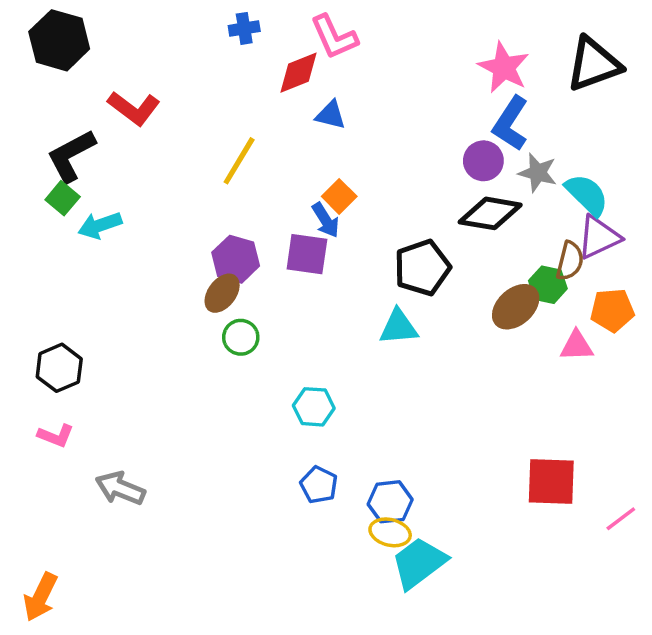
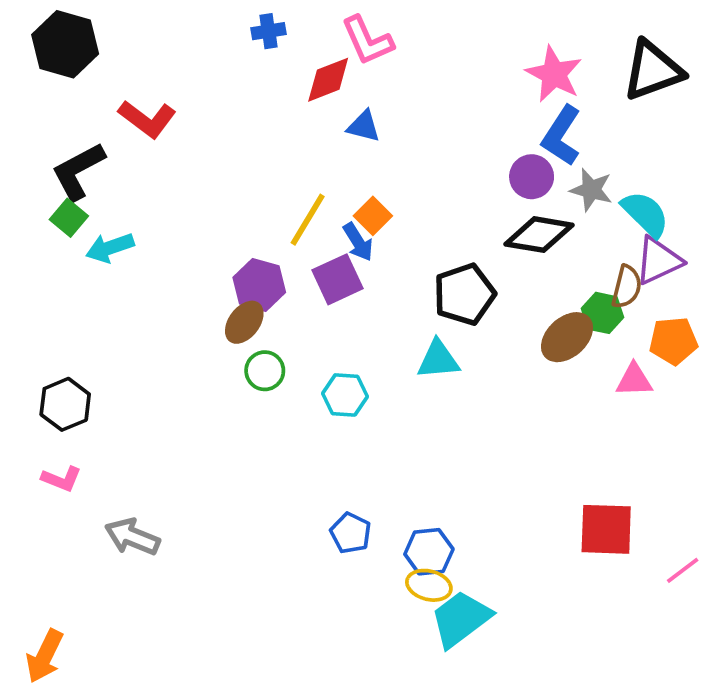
yellow line: (239, 161) -> (308, 220), moved
purple square: (307, 254) -> (338, 279), turned -33
cyan hexagon: (314, 407) -> (345, 395), moved

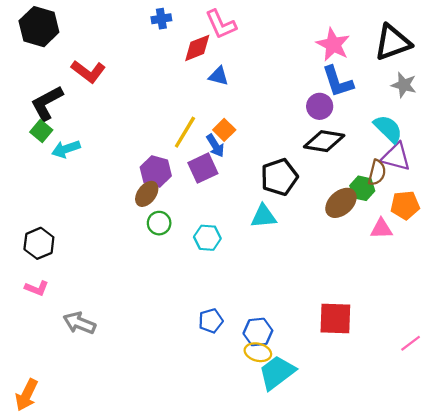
blue L-shape: (561, 136) -> (338, 82), turned -51
gray star: (591, 190) -> (404, 85), moved
purple triangle: (658, 261) -> (396, 157), turned 40
red square: (606, 529) -> (335, 319), moved
blue pentagon: (351, 533) -> (211, 321), turned 30

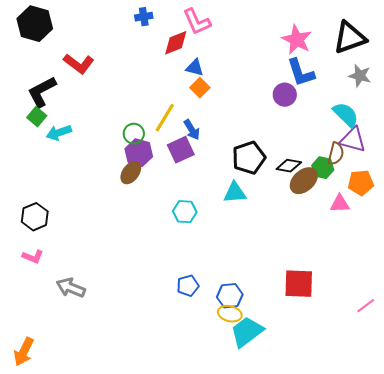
orange square: (224, 130) -> (200, 88), moved
black diamond: (324, 141) -> (289, 166), moved, size x0.7
green circle: (159, 223) -> (134, 134), moved

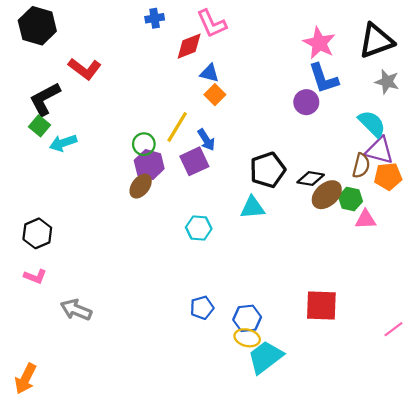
green hexagon: (323, 168) -> (350, 199), moved
orange pentagon: (361, 183) -> (388, 176), moved

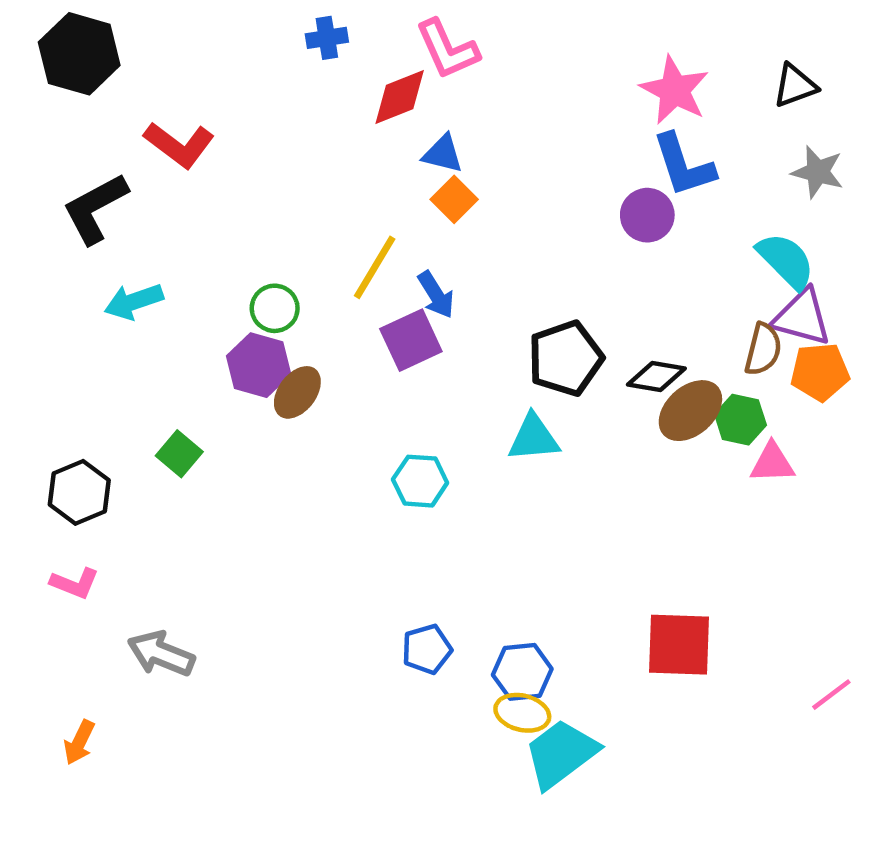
black triangle: (376, 41) -> (795, 86), size x0.6
green square: (39, 126) -> (179, 454), moved
green circle: (144, 144) -> (275, 308), moved
purple hexagon: (149, 165) -> (259, 365), moved
orange arrow: (25, 379) -> (79, 742), moved, size x0.7

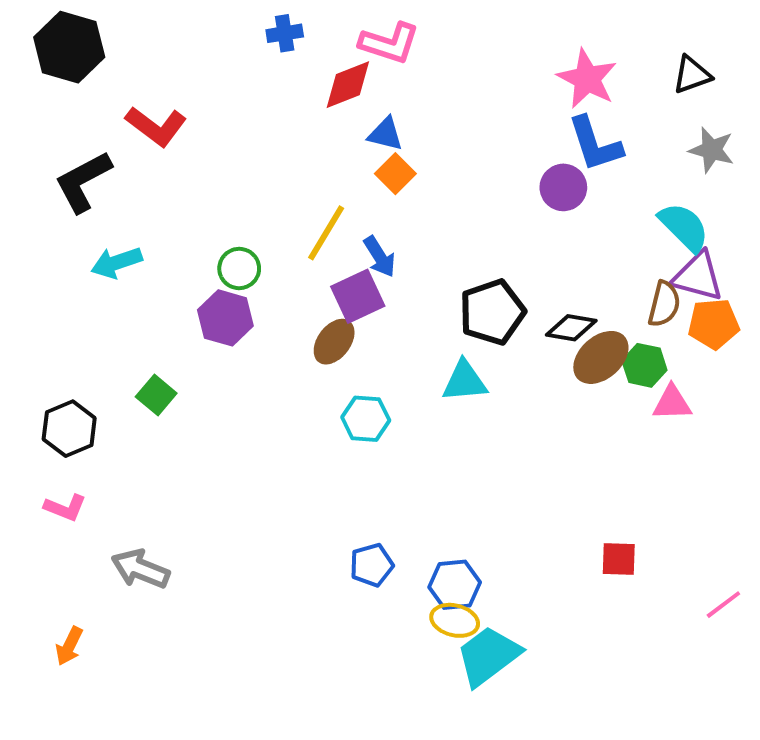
pink L-shape: (447, 49) -> (389, 43), turned -48
brown ellipse: (297, 392) -> (334, 342), moved
red square: (679, 645) -> (619, 559), moved, size x0.6

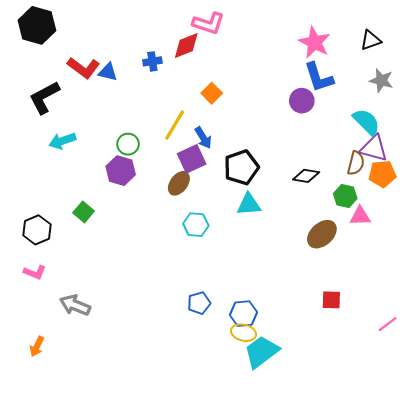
blue cross: (285, 33) -> (152, 61), moved
blue triangle: (385, 134) -> (108, 72), moved
black pentagon: (492, 312) -> (241, 167), moved
brown ellipse: (601, 357) -> (322, 234), moved

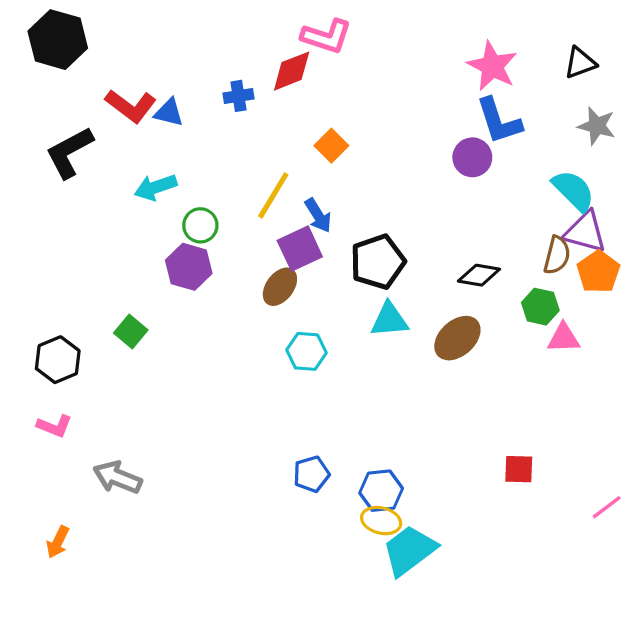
cyan arrow: (62, 141) -> (156, 187), moved
orange pentagon: (382, 174) -> (598, 272), turned -30
brown ellipse: (322, 234) -> (457, 338), moved

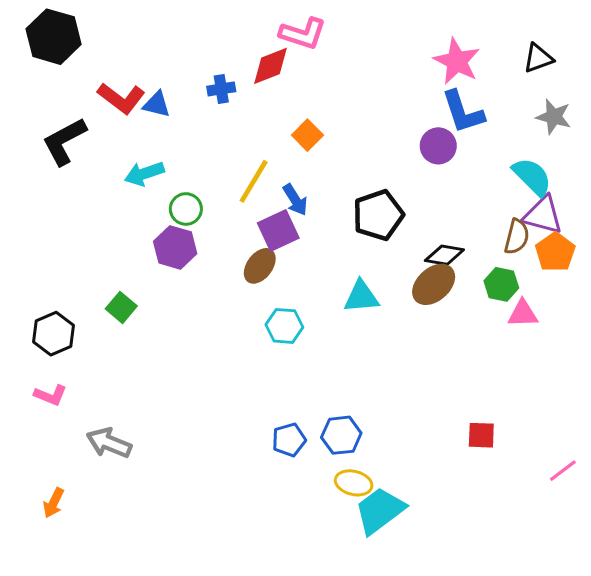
black pentagon: (378, 262) -> (378, 215), moved
brown ellipse: (457, 338) -> (434, 284), moved
blue hexagon: (381, 491) -> (341, 435), moved

